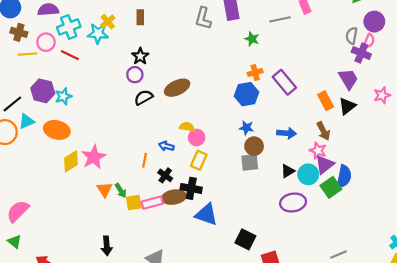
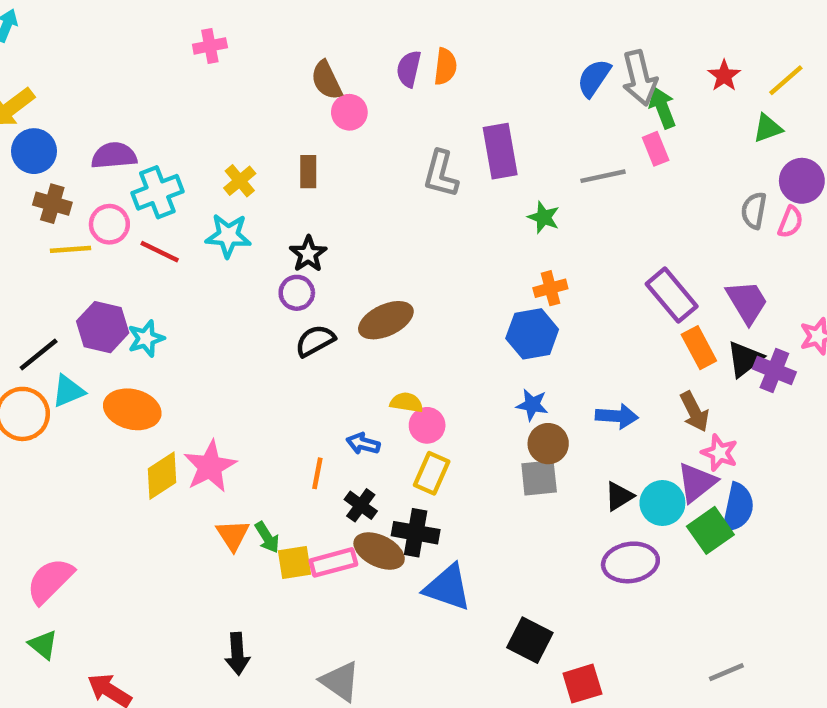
cyan star: (98, 33) -> (228, 236), moved
purple cross: (361, 53) -> (774, 370), moved
purple rectangle: (284, 82) -> (672, 295), moved
pink star: (318, 151) -> (720, 453), moved
brown ellipse: (174, 197) -> (379, 551), turned 35

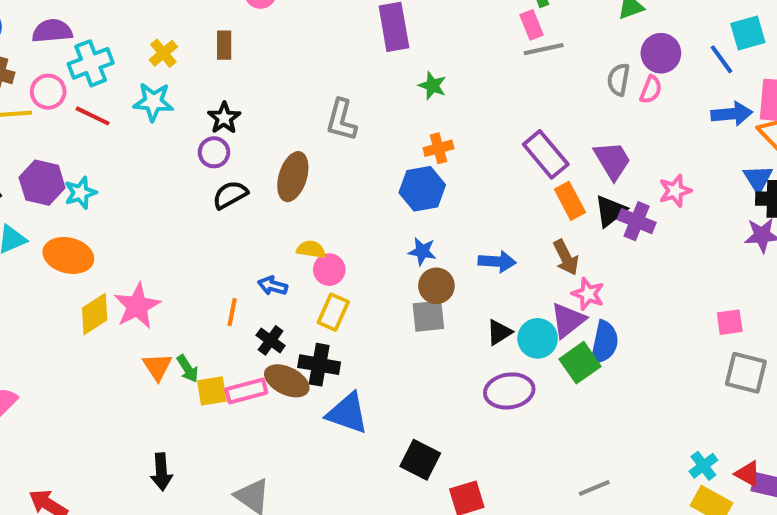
gray L-shape: (441, 174) -> (341, 120), moved
gray line: (603, 176) -> (544, 49), moved
brown ellipse: (386, 320) -> (293, 177), turned -48

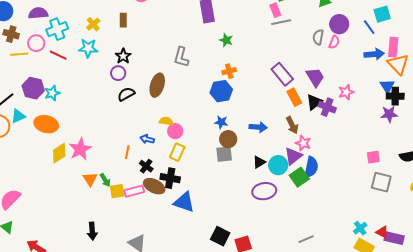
black square: (420, 460) -> (220, 236), moved

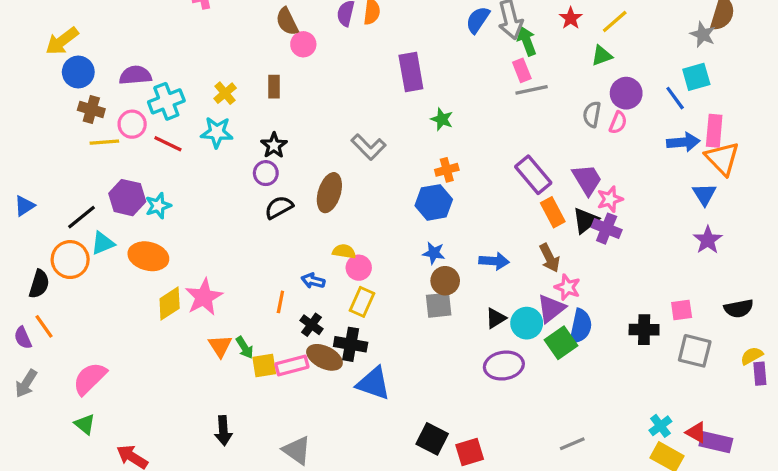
gray L-shape: (181, 57) -> (369, 147), turned -60
pink star: (346, 92) -> (610, 199), moved
black cross: (395, 96) -> (644, 330), moved
purple star: (389, 114) -> (708, 240), turned -30

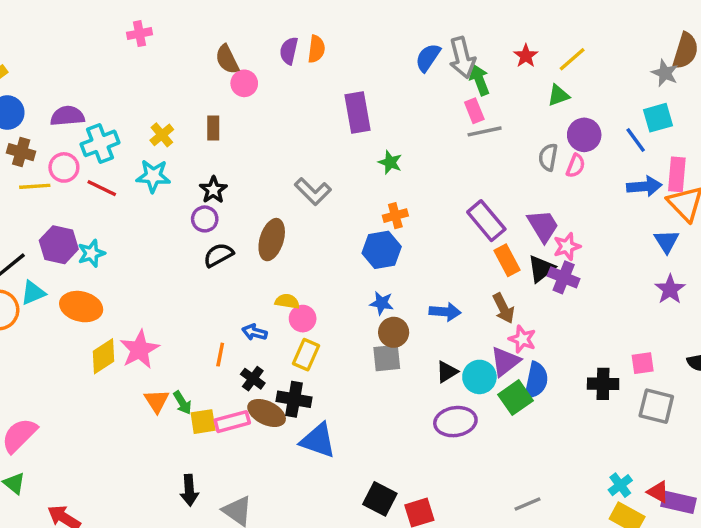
black arrow: (223, 431) -> (189, 490), moved

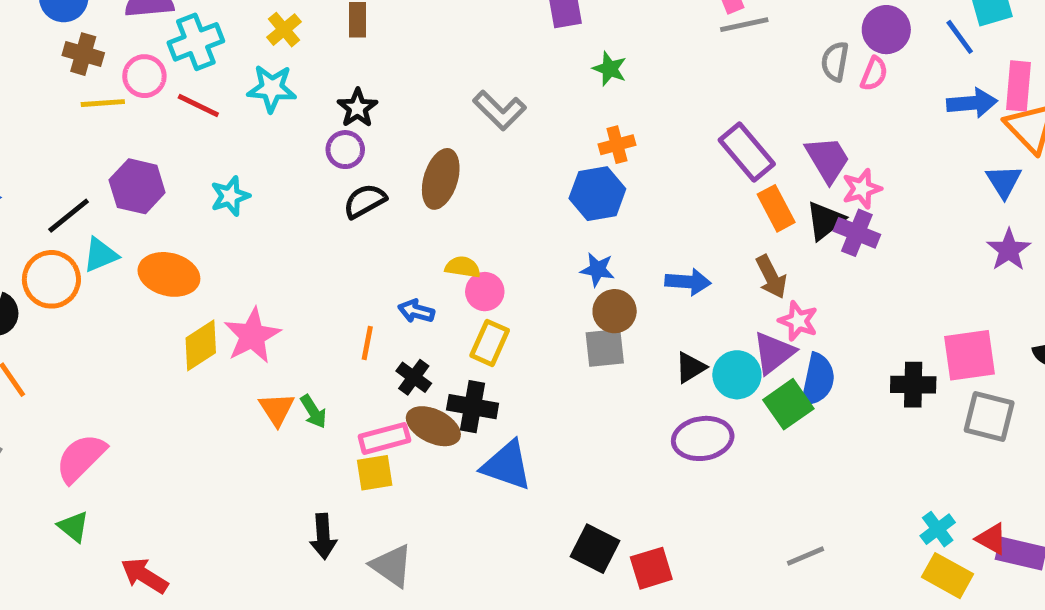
cyan star: (91, 253) -> (230, 196), moved
pink square: (643, 363) -> (970, 355), size x1.6
yellow square: (203, 422) -> (375, 473), moved

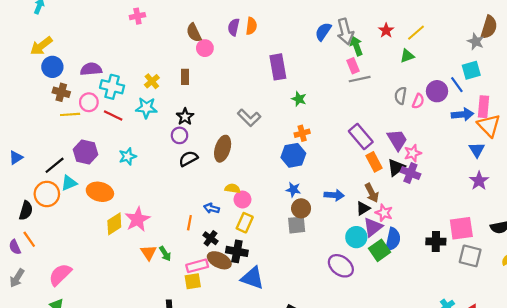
purple circle: (886, 30) -> (437, 91), moved
cyan cross: (196, 42) -> (112, 87), turned 35
black triangle: (690, 367) -> (363, 208), moved
purple ellipse: (703, 438) -> (341, 266), turned 45

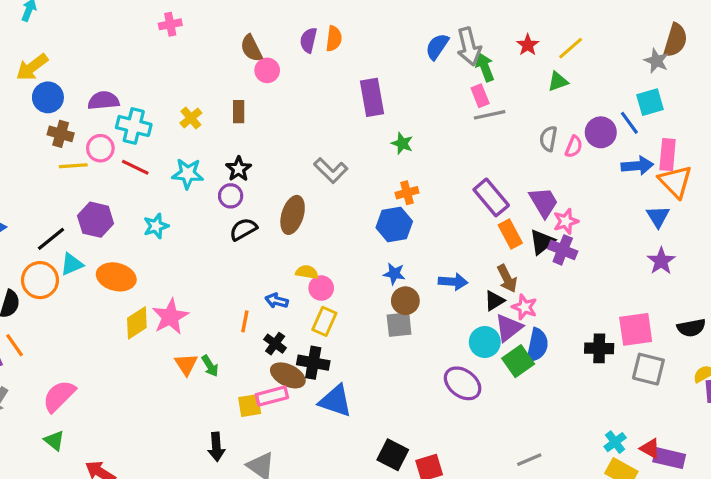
cyan star: (146, 108) -> (188, 174), moved
pink rectangle: (197, 266) -> (272, 396), moved

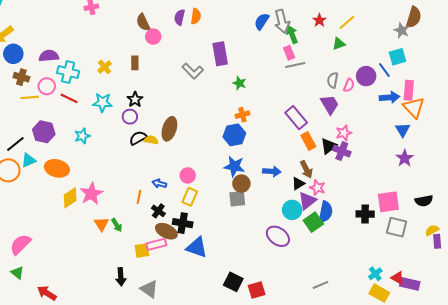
gray L-shape: (331, 170) -> (193, 71), moved
purple trapezoid: (544, 202) -> (330, 104), moved
yellow semicircle: (307, 272) -> (151, 140), moved
blue star: (394, 274) -> (234, 166), size x1.5

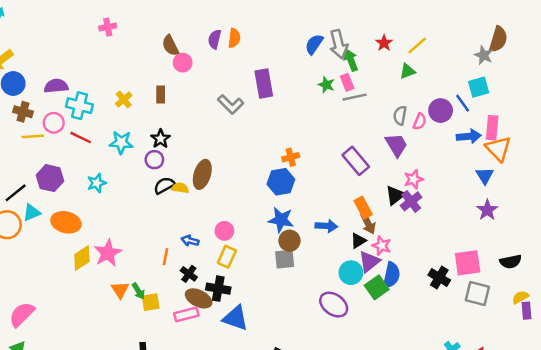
green star: (239, 83) -> (326, 85), moved
orange rectangle: (308, 141) -> (363, 208), moved
purple cross: (342, 151) -> (411, 201), turned 30
black cross: (365, 214) -> (439, 278), turned 30
yellow square: (142, 250) -> (151, 302), moved

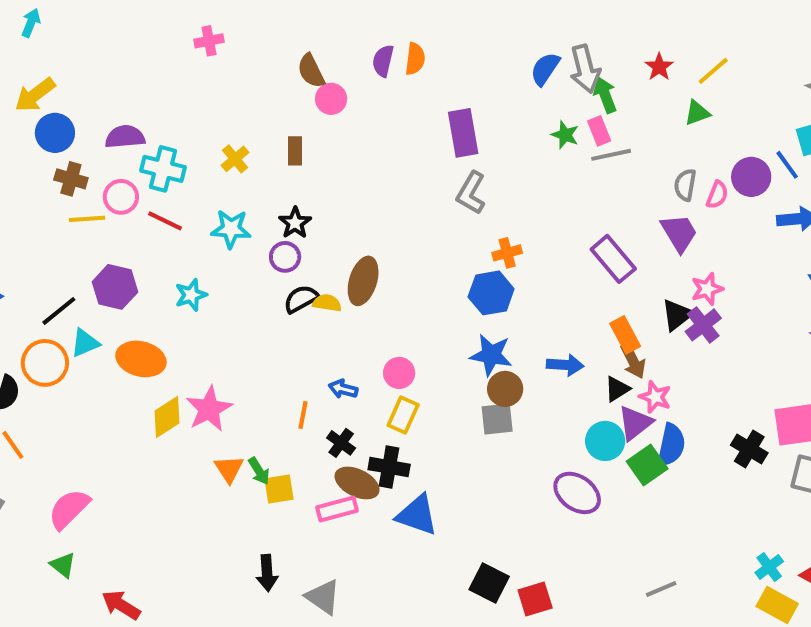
gray L-shape: (231, 104) -> (471, 193), moved, turned 75

